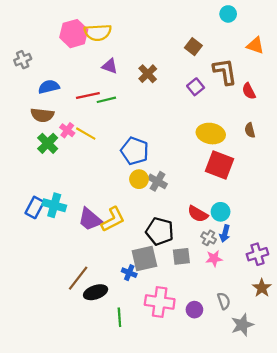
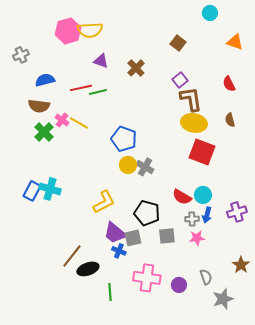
brown L-shape: (225, 72) -> (191, 99), moved
purple trapezoid: (90, 219) -> (115, 233), moved
gray cross: (209, 238) -> (192, 219), turned -32
purple cross: (257, 254) -> (237, 212), moved
gray square: (144, 259) -> (133, 238), size x0.7

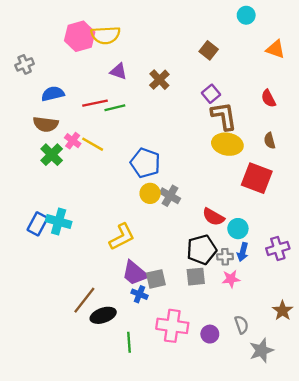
red square: (202, 152) -> (257, 178), moved
red semicircle: (182, 197) -> (213, 217), moved
black pentagon: (147, 213) -> (202, 250), moved, turned -30

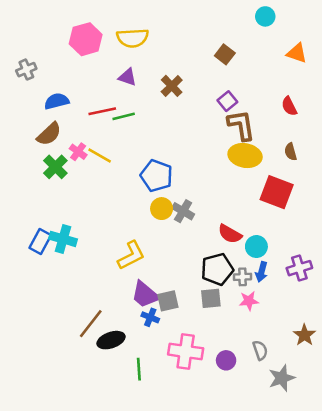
yellow semicircle: (105, 35) -> (133, 38), moved
brown semicircle: (46, 124) -> (49, 134), turned -50

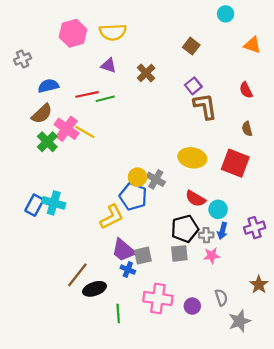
pink cross: (78, 152) -> (67, 129), size x1.6
yellow ellipse: (245, 156) -> (192, 158), moved
blue pentagon: (157, 176) -> (133, 196), moved

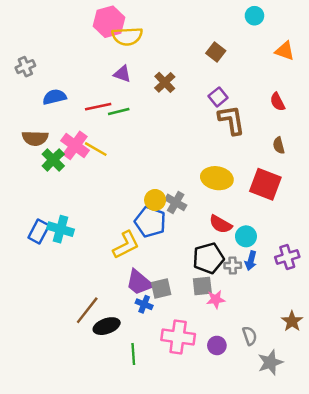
pink hexagon: (73, 33) -> (109, 22), moved
brown semicircle: (42, 114) -> (35, 138), moved, turned 45
pink star: (212, 256) -> (216, 299), moved

